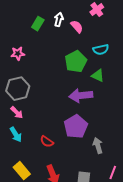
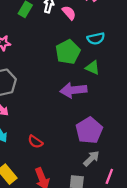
purple pentagon: (76, 127) -> (89, 130), moved
gray arrow: (98, 146) -> (91, 158), moved, turned 63

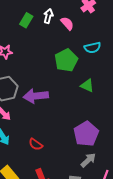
green triangle: (93, 68) -> (87, 85), moved
purple arrow: (73, 90) -> (36, 96), moved

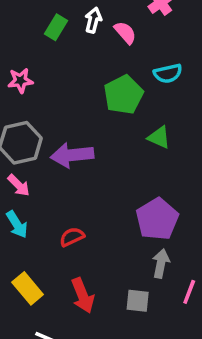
red semicircle: (36, 144) -> (72, 237), turned 120
gray arrow: (88, 160) -> (161, 263), turned -35

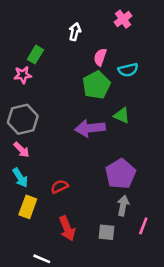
green rectangle: (56, 27) -> (35, 55), moved
pink semicircle: (125, 33) -> (100, 57), moved, turned -120
purple arrow: (72, 155) -> (90, 128), moved
yellow rectangle: (28, 288) -> (28, 207), moved, turned 60

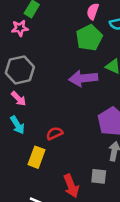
yellow rectangle: (28, 207) -> (37, 157), moved
red arrow: (67, 228) -> (71, 186), moved

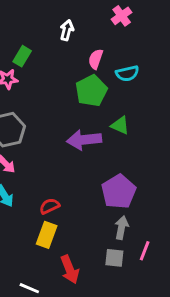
yellow rectangle: (37, 157) -> (47, 235), moved
gray square: (99, 176) -> (114, 258), moved

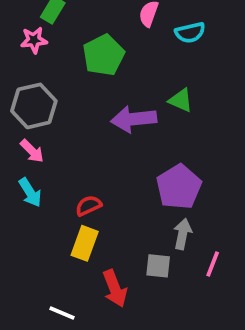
green pentagon: (91, 91) -> (104, 55), moved
gray square: (114, 258) -> (158, 266), moved

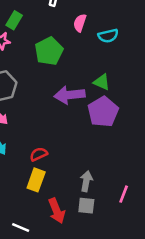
purple pentagon: (179, 187) -> (103, 112), moved
gray arrow: (183, 234) -> (86, 181), moved
gray square: (158, 266) -> (86, 206), moved

